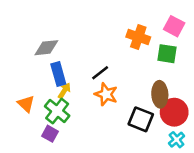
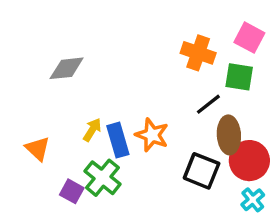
black line: (100, 73) -> (208, 104), moved
blue rectangle: (58, 74) -> (118, 140), moved
green cross: (57, 111) -> (102, 178), moved

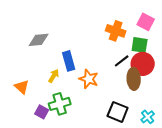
blue rectangle: (118, 140) -> (69, 61), moved
red circle: (249, 161) -> (143, 64), moved
black square: (202, 171) -> (118, 112), moved
green cross: (102, 178) -> (60, 104), turned 35

